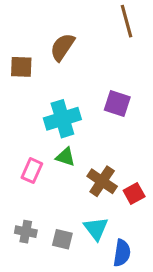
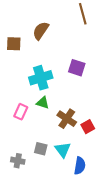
gray cross: (26, 232) -> (18, 161), moved
gray square: (62, 239) -> (41, 149), moved

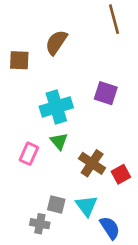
green triangle: (43, 103) -> (59, 141), turned 32
gray cross: (18, 161) -> (40, 224), moved
blue semicircle: (80, 166) -> (110, 228), turned -42

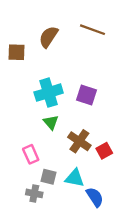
brown line: (114, 19) -> (92, 30), moved, turned -55
purple square: (106, 93) -> (87, 95), moved
pink rectangle: (29, 154) -> (31, 154), moved, turned -48
cyan triangle: (87, 206) -> (75, 178), turned -42

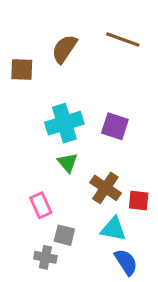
red square: (104, 151) -> (139, 201), turned 35
cyan triangle: (75, 178) -> (113, 229), moved

